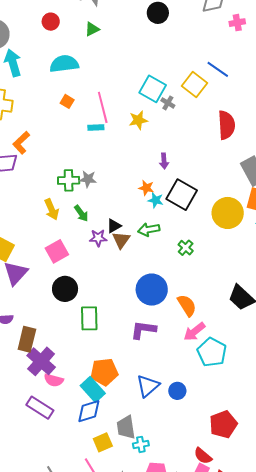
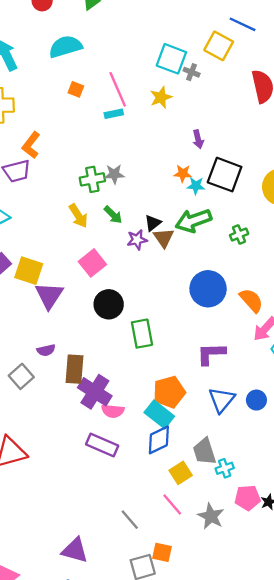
green arrow: (149, 230) -> (193, 221), size x1.4
green cross: (186, 248) -> (239, 235), turned 35
purple L-shape: (143, 330) -> (211, 354), moved

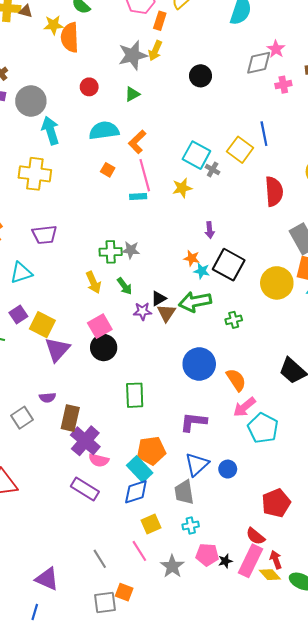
blue line: (242, 24) -> (264, 134), turned 45
orange L-shape: (31, 145) -> (137, 142), moved
black circle: (109, 304) -> (104, 348), moved
gray trapezoid: (204, 451) -> (184, 492), moved

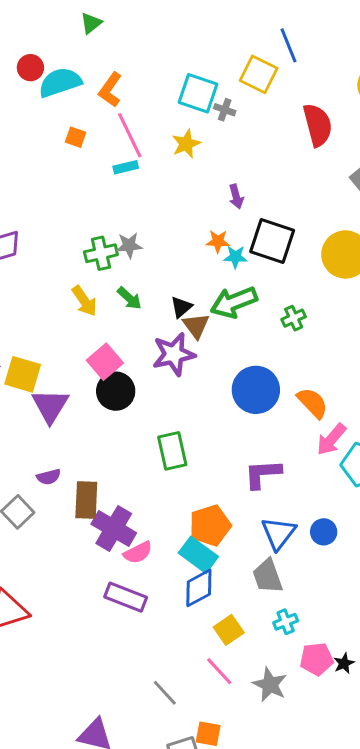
red circle: (89, 87) -> (30, 68), moved
purple star: (142, 311) -> (174, 354), moved, size x1.6
pink semicircle: (99, 460) -> (138, 553), turned -30

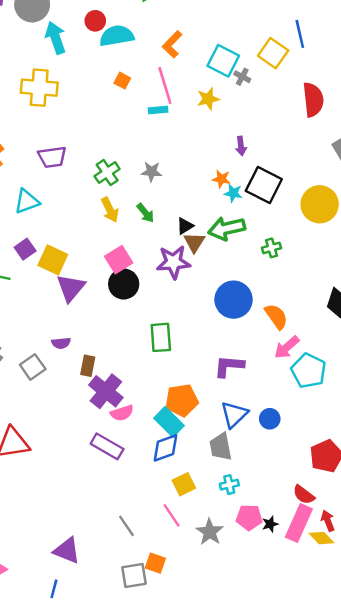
orange L-shape: (110, 90) -> (172, 44), moved
green cross: (101, 253) -> (107, 173), moved, turned -30
brown rectangle: (86, 500) -> (88, 366), size x0.7

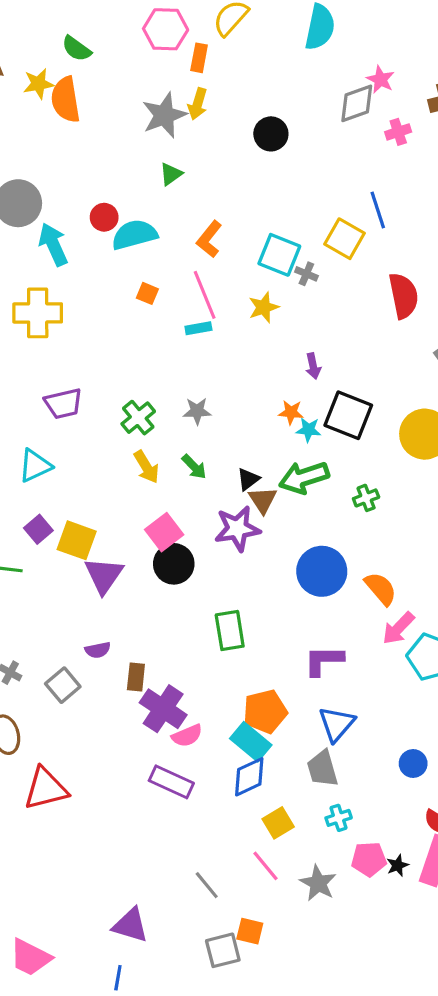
blue circle: (270, 419) -> (413, 763), moved

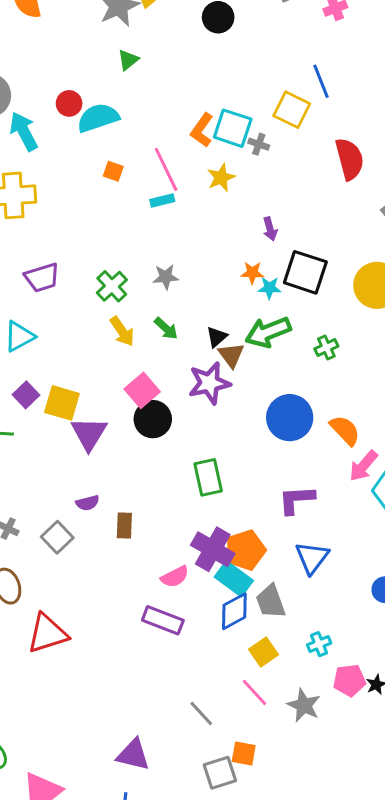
orange L-shape: (209, 239) -> (202, 130), moved
purple cross: (163, 709) -> (213, 549), moved
gray trapezoid: (322, 769) -> (271, 601), moved

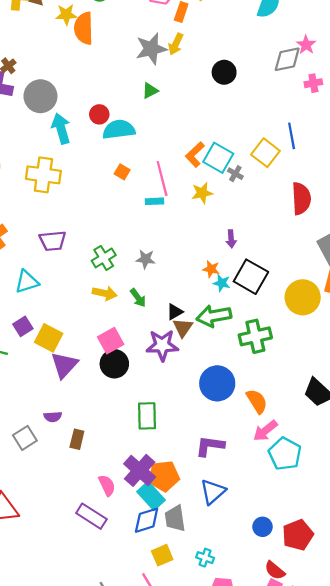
yellow arrow: (122, 331) -> (105, 293), turned -55
green cross: (326, 347) -> (255, 336), size x1.8
pink semicircle: (175, 577) -> (107, 485), turned -100
cyan cross: (319, 644) -> (205, 558), turned 30

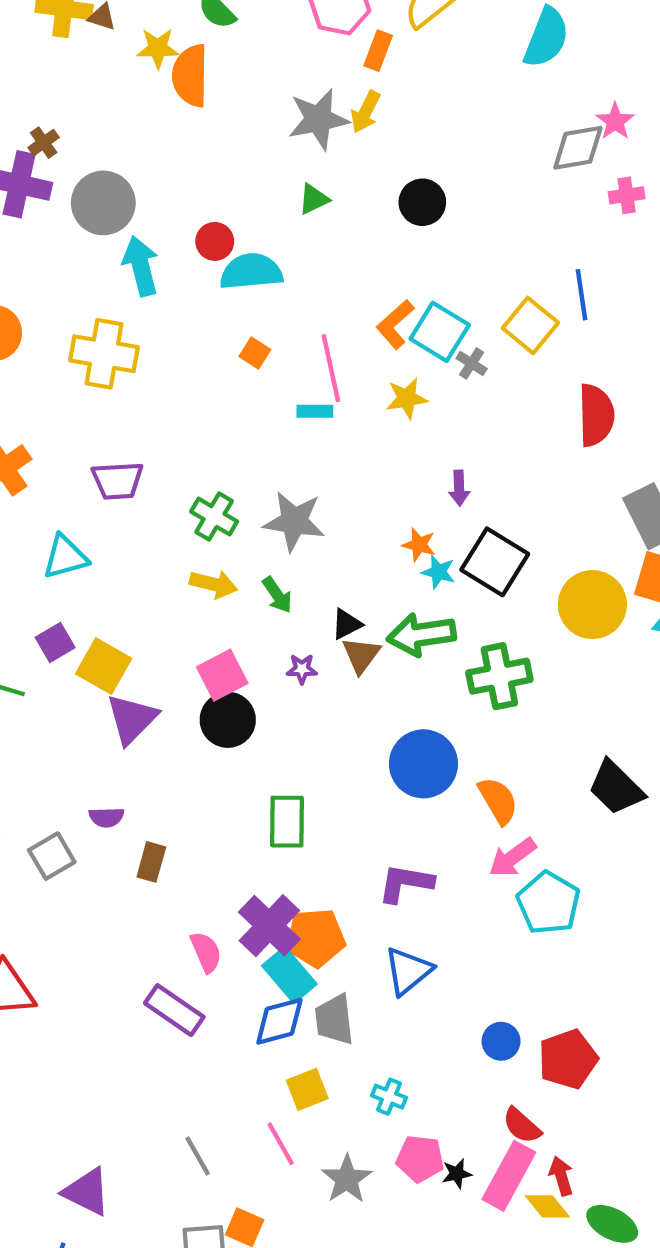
black circle: (224, 72) -> (422, 202), moved
green cross: (104, 258) -> (214, 517), turned -30
gray star: (146, 259) -> (294, 521), size x1.6
purple star: (162, 345) -> (302, 669), moved, size x0.5

